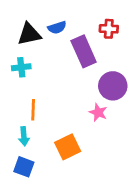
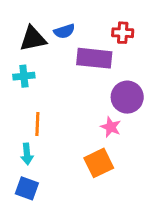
purple rectangle: (84, 51) -> (94, 58), turned -60
orange square: (68, 147) -> (99, 163), moved

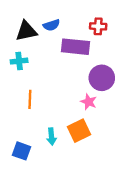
cyan arrow: (27, 154) -> (51, 137), moved

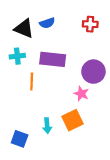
black triangle: (26, 31) -> (24, 29), turned 35
purple rectangle: (75, 47) -> (53, 59), moved
orange line: (30, 99) -> (32, 82), moved

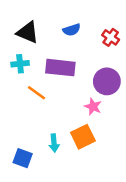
blue semicircle: (47, 23) -> (72, 30), moved
red cross: (90, 24) -> (111, 37), moved, turned 32
orange line: (32, 82) -> (36, 93), turned -56

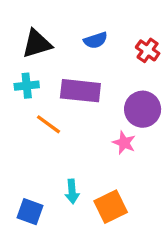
black triangle: (28, 32) -> (37, 44), turned -40
orange square: (83, 137) -> (111, 207), moved

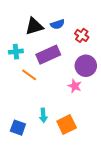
black triangle: (37, 44) -> (34, 26), moved
red cross: (148, 50) -> (82, 35), moved
purple rectangle: (80, 91) -> (48, 55), turned -30

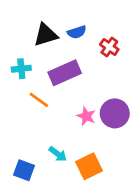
purple circle: (86, 66) -> (115, 113), moved
pink star: (75, 86) -> (86, 116), moved
cyan arrow: (43, 115) -> (58, 154), turned -48

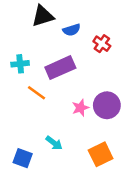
black triangle: (46, 35) -> (43, 16), moved
pink star: (86, 116) -> (80, 108), turned 30
orange square: (89, 166) -> (101, 154), moved

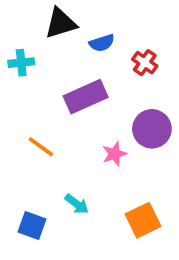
cyan cross: (20, 64) -> (21, 63), moved
orange line: (36, 93) -> (41, 147), moved
purple circle: (107, 105) -> (152, 129), moved

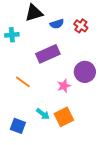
red cross: (145, 63) -> (81, 26), moved
orange square: (143, 220) -> (64, 117), moved

